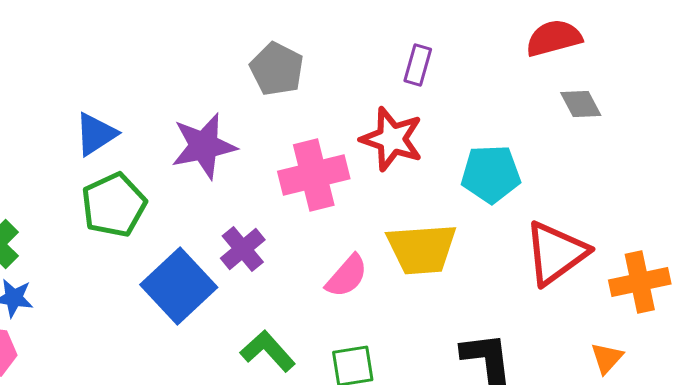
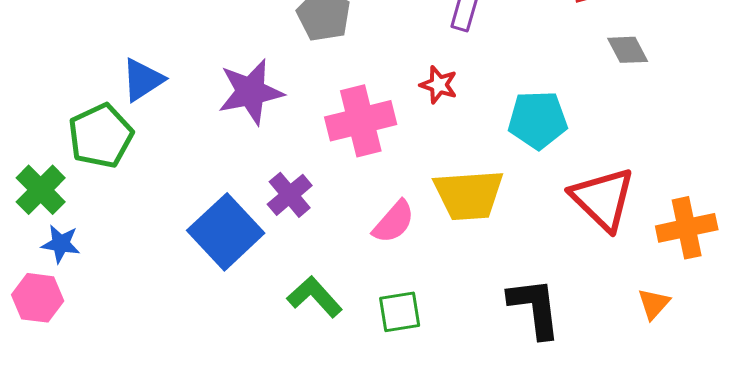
red star: (392, 139) -> (439, 85), size x0.6
green pentagon: (114, 205) -> (101, 136), moved
red triangle: (556, 253) -> (603, 199), turned -40

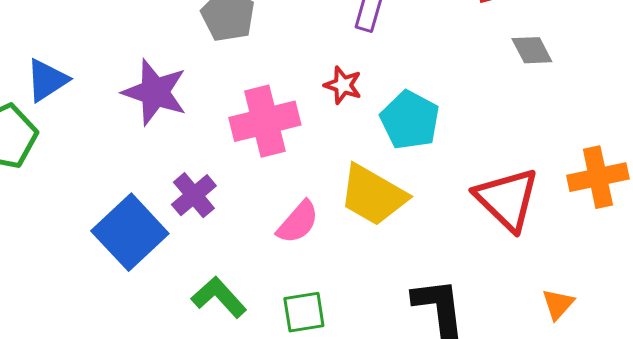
purple star: (251, 92) -> (155, 92), turned 30
cyan pentagon: (538, 120) -> (410, 120), moved, turned 30
yellow trapezoid: (469, 195) -> (373, 195), turned 34
orange cross: (687, 228) -> (598, 177), moved

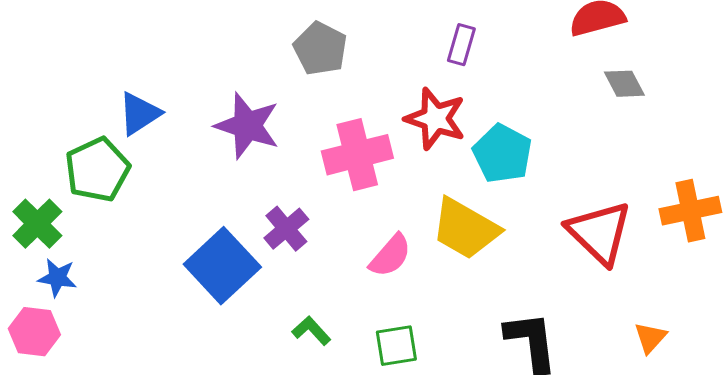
red star: (343, 85) -> (435, 119), size x1.6
green L-shape: (219, 297) -> (311, 331), size x0.7

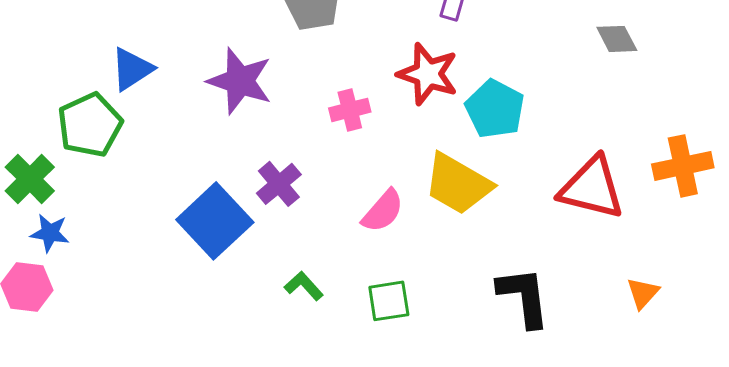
pink cross: (357, 155) -> (350, 110), size x0.6
red triangle: (599, 233) -> (592, 188), turned -30

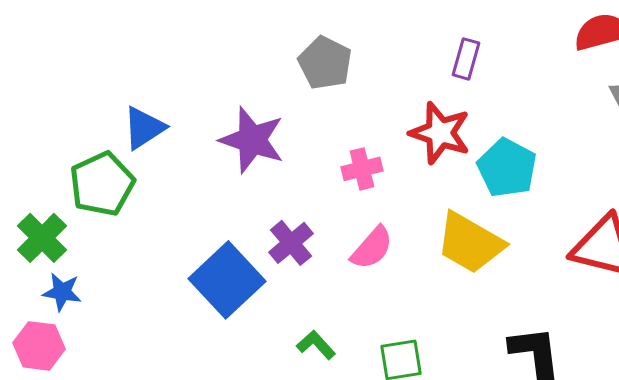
pink semicircle: (383, 211) -> (372, 248), moved

